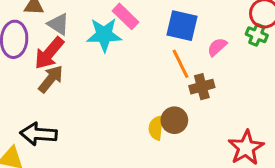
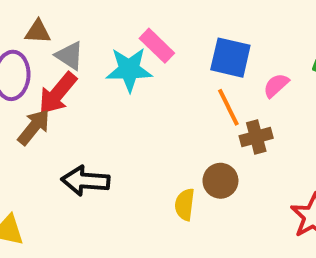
brown arrow: (51, 79) -> (34, 127), moved
yellow semicircle: (156, 128) -> (185, 205), moved
black arrow: (39, 134) -> (85, 181), moved

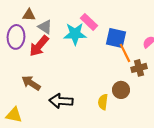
blue square: (230, 58) -> (116, 38), moved
brown arrow: (34, 127) -> (31, 83), moved, turned -96
black arrow: (85, 181) -> (61, 101), moved

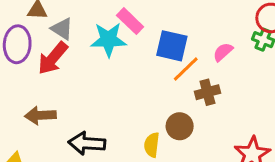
orange line: (125, 53) -> (186, 69), turned 72
brown arrow: (31, 83) -> (40, 115), turned -36

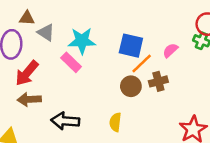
pink rectangle: (130, 21) -> (71, 62), moved
red arrow: (53, 58) -> (27, 73), moved
brown circle: (180, 126) -> (131, 86), moved

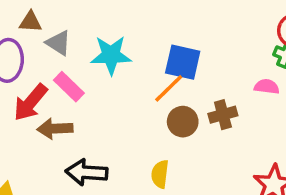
pink semicircle: (170, 50) -> (267, 87), moved, turned 49
pink rectangle: (71, 62) -> (69, 87), moved
orange line: (142, 64) -> (169, 88), moved
brown arrow: (29, 99) -> (55, 129), moved

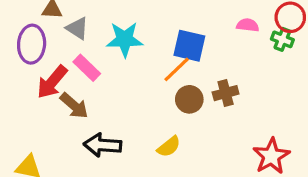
pink semicircle: (267, 87) -> (248, 25), moved
brown arrow: (55, 129) -> (74, 106), turned -136
yellow semicircle: (160, 174) -> (169, 147), turned -135

